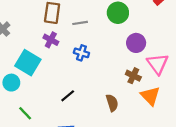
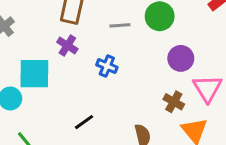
gray line: (80, 23) -> (120, 25), moved
cyan square: (28, 63) -> (34, 74), turned -35

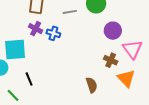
blue cross: (107, 66) -> (53, 33), moved
black line: (84, 122) -> (29, 79), moved, turned -72

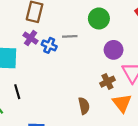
gray line: (70, 12) -> (70, 36), moved
brown cross: (111, 60) -> (107, 82), turned 32

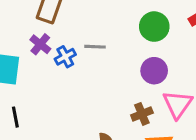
green circle: (99, 18) -> (154, 27), moved
blue cross: (49, 45) -> (65, 57), turned 32

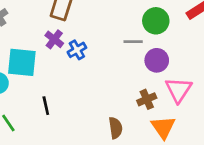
gray line: (95, 47) -> (133, 42), moved
black line: (15, 117) -> (46, 106), moved

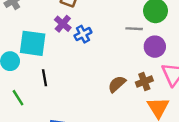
black line: (46, 106) -> (44, 78), moved
brown semicircle: (116, 128) -> (117, 84), moved, turned -126

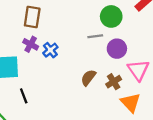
brown semicircle: (117, 84) -> (88, 78), moved

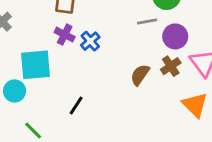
brown cross: (114, 82) -> (171, 66), moved
black line: (24, 96) -> (76, 106), moved, turned 56

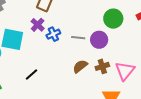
gray line: (147, 22) -> (78, 38), moved
purple circle: (175, 36) -> (99, 40), moved

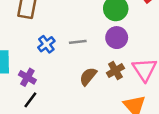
purple cross: (38, 25) -> (27, 77), moved
purple circle: (99, 40) -> (117, 38), moved

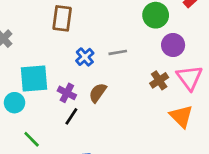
purple circle: (117, 38) -> (173, 45), moved
brown semicircle: (88, 76) -> (98, 93), moved

